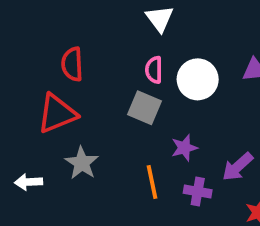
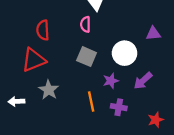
pink semicircle: (154, 70) -> (85, 24), moved
white circle: (198, 79) -> (125, 53), moved
purple arrow: (238, 167) -> (143, 81), moved

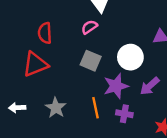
pink semicircle: (85, 24) -> (89, 27), turned 56
purple star: (111, 81) -> (116, 86), size x1.5
gray star: (49, 90) -> (56, 108), moved

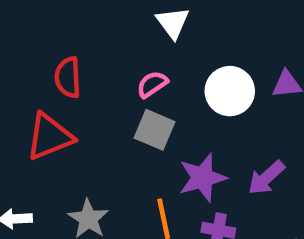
pink semicircle: (89, 27) -> (152, 84), moved
white circle: (130, 57) -> (230, 91), moved

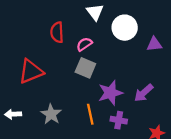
red semicircle: (68, 77) -> (57, 32), moved
white circle: (230, 91) -> (125, 28), moved

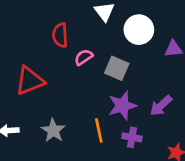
pink semicircle: (84, 44) -> (84, 57), moved
gray square: (85, 68) -> (117, 68), moved

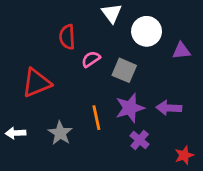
purple arrow: (161, 106) -> (169, 108), turned 45
orange line: (99, 130) -> (96, 118), moved
purple cross: (132, 137) -> (140, 140), turned 30

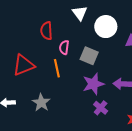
pink semicircle: (91, 59) -> (64, 47), turned -48
orange line: (96, 118) -> (57, 68), moved

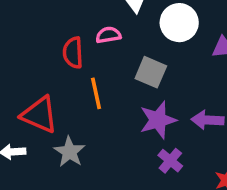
red semicircle: (46, 31) -> (73, 53), moved
pink semicircle: (64, 47) -> (108, 35), moved, turned 72
red triangle: (23, 65) -> (39, 115), moved, turned 45

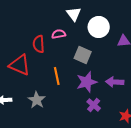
orange line: (96, 93) -> (57, 76), moved
red triangle: (39, 115) -> (20, 65), moved

